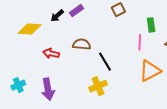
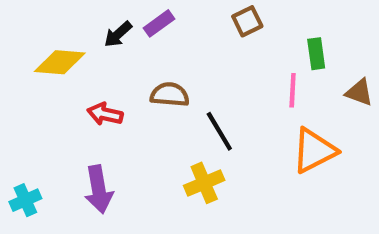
cyan cross: (18, 85) -> (25, 200), moved

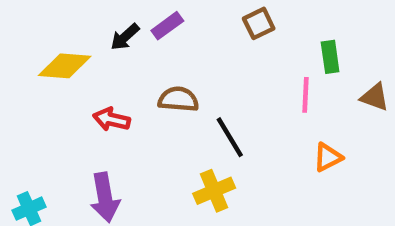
orange triangle: (314, 151) -> (328, 157), size x0.6

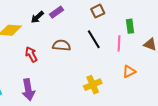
red arrow: (112, 119) -> (31, 54), turned 49
black line: (230, 137) -> (94, 39), moved
yellow cross: (214, 191) -> (93, 85), moved

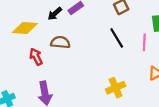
brown semicircle: (61, 45) -> (60, 42), moved
red arrow: (31, 54) -> (36, 57), moved

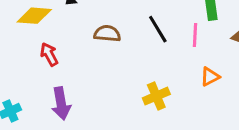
brown semicircle: (60, 42) -> (107, 34), moved

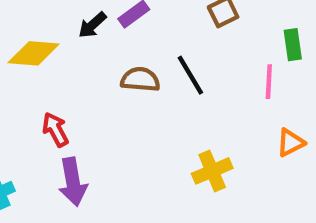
black line: (158, 29) -> (190, 75), moved
red arrow: (49, 54) -> (55, 130), moved

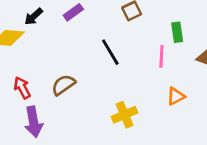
black arrow: (92, 25) -> (34, 17), moved
brown semicircle: (140, 79) -> (63, 85), moved, turned -40

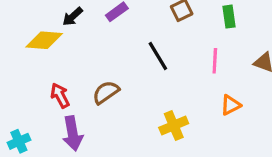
green rectangle: (177, 32) -> (229, 17), moved

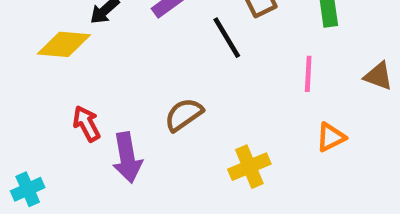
black line: (158, 56) -> (227, 38), moved
brown semicircle: (106, 92) -> (184, 115), moved
purple arrow: (73, 133) -> (127, 158), moved

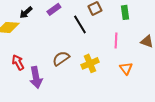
orange triangle: (331, 137) -> (126, 68), turned -40
yellow cross: (249, 167) -> (90, 63), moved

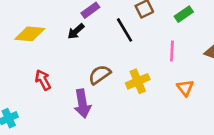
black arrow: (26, 12) -> (76, 31), moved
green rectangle: (125, 12) -> (184, 14), turned 64
purple arrow: (36, 77) -> (82, 104), moved

